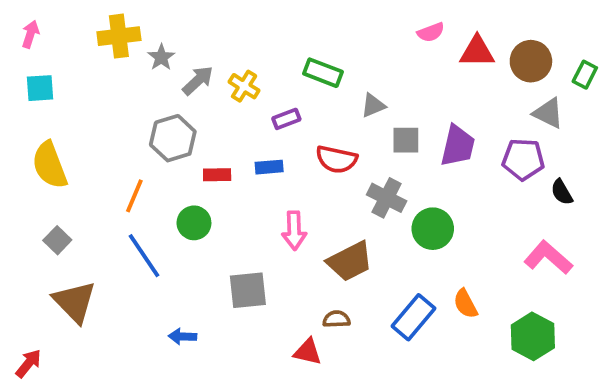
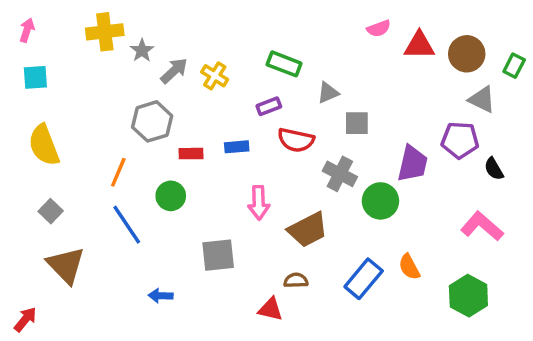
purple rectangle: (286, 119) -> (269, 106), moved
purple trapezoid: (458, 146) -> (413, 164), moved

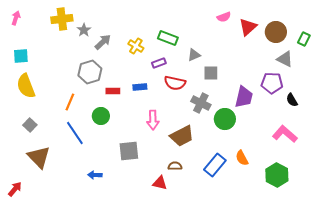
red triangle: (419, 45) -> (248, 27), turned -42
yellow cross: (215, 76) -> (136, 46), moved
cyan square: (35, 77) -> (21, 56), moved

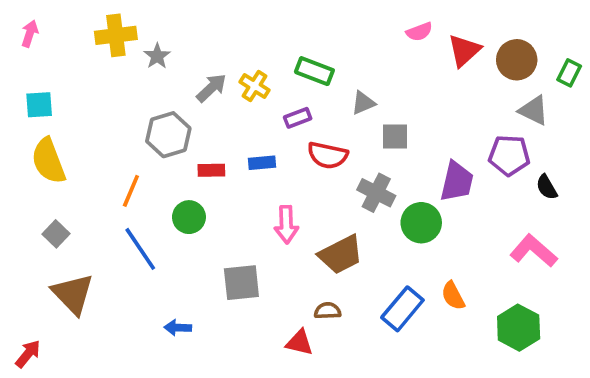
gray arrow: (103, 42) -> (211, 88), moved

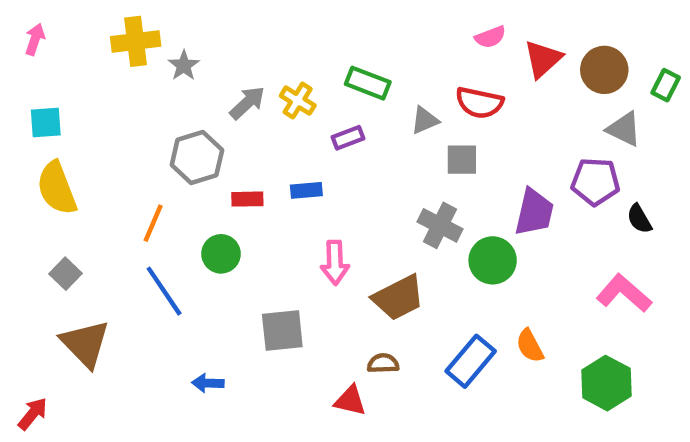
red semicircle: (328, 155) -> (479, 103), moved

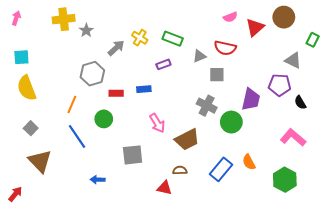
brown circle: (604, 70) -> (284, 17), moved
yellow cross: (298, 101) -> (140, 38), moved
pink arrow: (335, 263) -> (157, 123), turned -30

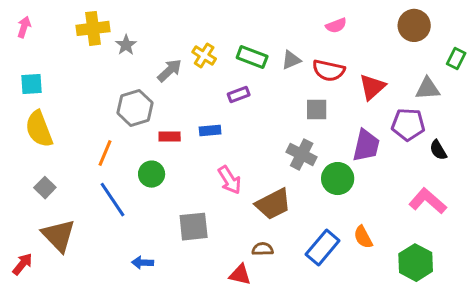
red triangle: (255, 27) -> (372, 87), moved
gray triangle: (199, 56) -> (291, 60), moved
gray triangle: (293, 60) -> (428, 88), turned -30
red arrow: (15, 194) -> (22, 264), moved

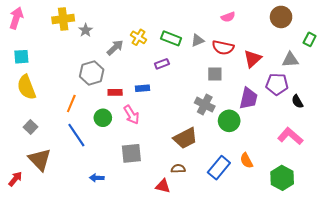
pink arrow: (24, 27) -> (16, 18), size x1.5
pink arrow: (230, 180) -> (131, 115), moved

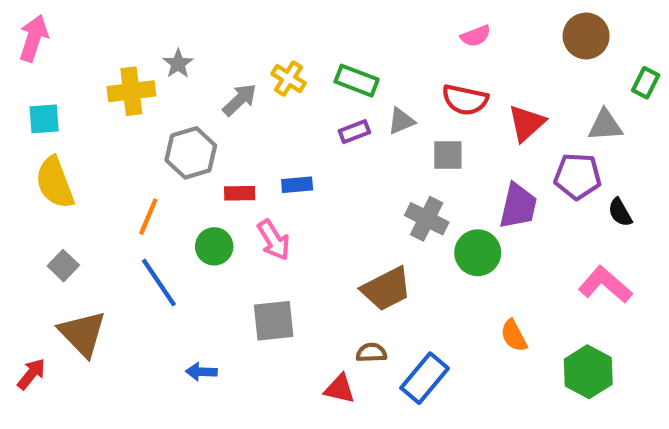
yellow cross: (63, 19) -> (131, 91), moved
gray triangle: (198, 40) -> (401, 121), moved
purple rectangle: (162, 64) -> (354, 132), moved
blue rectangle: (219, 168) -> (425, 378), moved

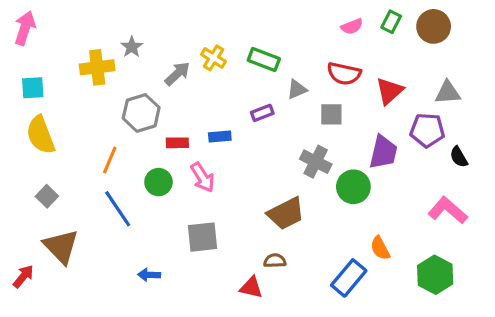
green rectangle: (646, 83) -> (391, 22), moved
purple rectangle: (354, 132) -> (262, 113), moved
blue rectangle: (425, 378) -> (349, 278), moved

